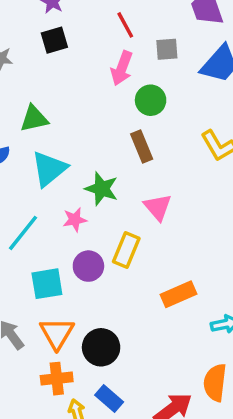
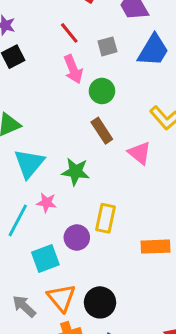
pink arrow: (122, 68) -> (73, 69), turned -32
pink triangle: (158, 207) -> (140, 153), moved
pink star: (75, 220) -> (47, 203), moved, turned 30
orange rectangle: (179, 294) -> (156, 247), turned 32

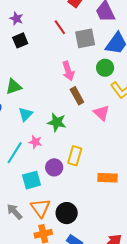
gray square: (107, 46) -> (85, 38), size x1.5
pink arrow: (73, 69) -> (68, 71), moved
green circle: (102, 91) -> (105, 68), moved
cyan triangle: (29, 163) -> (25, 114), size x0.7

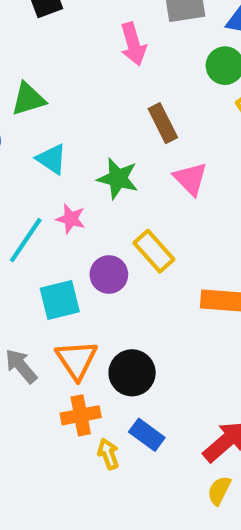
pink arrow: (68, 71) -> (133, 44), moved
pink triangle: (101, 113) -> (190, 179), moved
cyan triangle: (25, 114) -> (52, 159), turned -42
yellow rectangle: (75, 156) -> (154, 251), turned -60

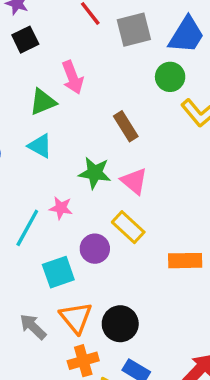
pink arrow: (133, 44) -> (73, 77), moved
green triangle: (28, 99) -> (43, 102), moved
cyan triangle: (52, 159) -> (40, 146), moved
pink triangle: (190, 179) -> (134, 181), moved

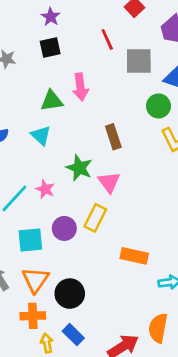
yellow rectangle: (128, 227) -> (95, 218), turned 60

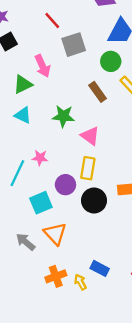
gray square: (139, 61) -> (74, 45), moved
brown rectangle: (113, 137) -> (98, 92), moved
green star: (79, 168) -> (63, 116), moved
black circle: (70, 294) -> (94, 200), moved
orange cross: (33, 316) -> (56, 276), moved

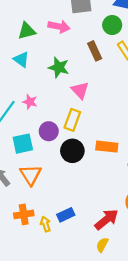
pink arrow: (43, 66) -> (59, 26), moved, turned -65
blue rectangle: (100, 268) -> (66, 215), turned -63

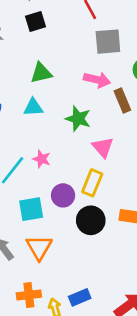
pink arrow: (59, 26) -> (97, 80), moved
cyan triangle: (21, 59) -> (33, 107), turned -42

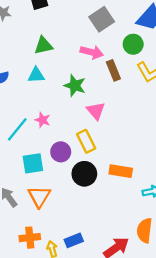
gray square: (108, 42) -> (102, 19), turned -30
yellow rectangle: (92, 183) -> (86, 141), turned -50

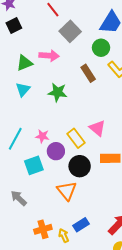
pink arrow: (92, 52) -> (49, 56), moved
cyan triangle: (36, 75) -> (23, 89), turned -35
pink triangle: (96, 111) -> (97, 128), moved
pink star: (43, 120) -> (42, 136), moved
orange triangle: (39, 197) -> (67, 191), moved

